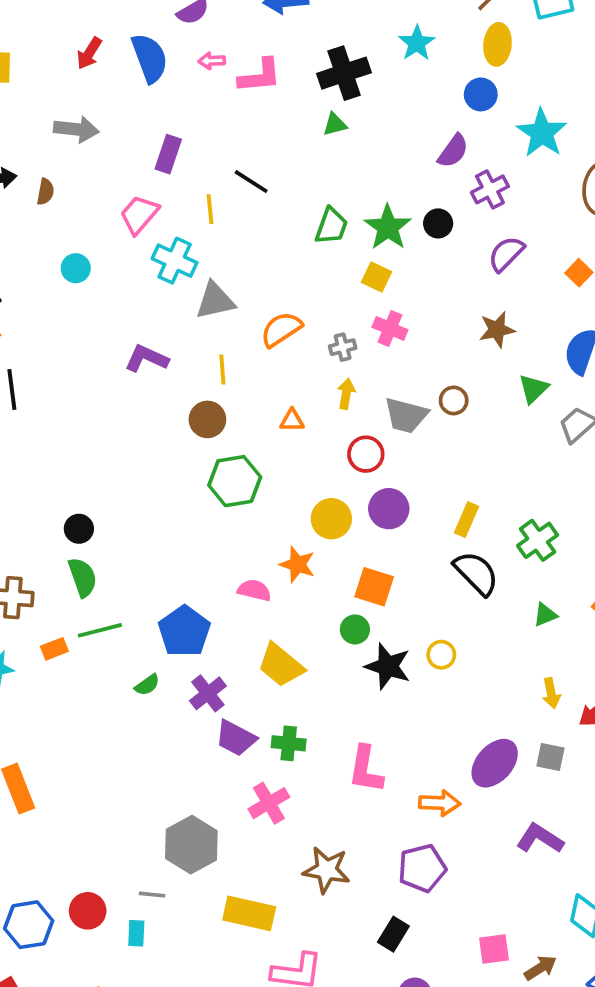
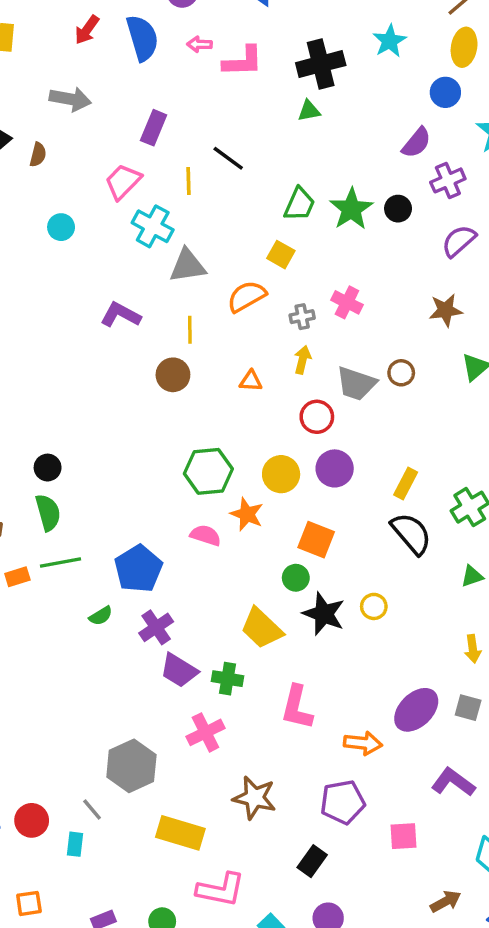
yellow square: (377, 277) -> (281, 255), moved
green hexagon: (235, 481) -> (208, 471), moved
yellow trapezoid: (281, 665) -> (262, 628), moved
gray line: (152, 895) -> (92, 809), turned 40
pink square: (494, 949) -> (403, 836), moved

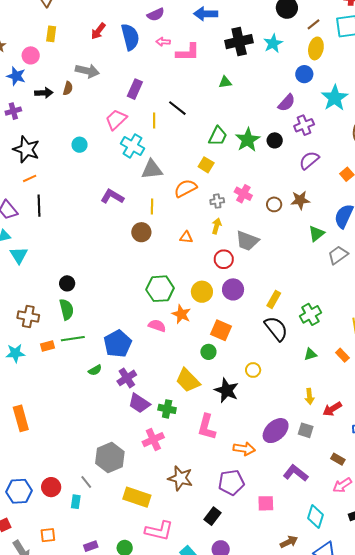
black cross: (321, 64) -> (239, 42), moved
brown semicircle: (38, 155) -> (68, 88), moved
brown circle: (401, 373) -> (274, 204), moved
black star: (324, 614) -> (227, 390), moved

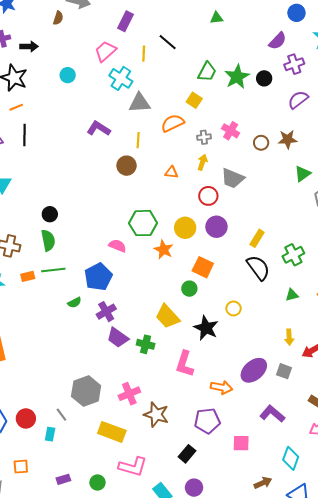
black arrow: (44, 93) -> (29, 46), moved
pink semicircle: (157, 326) -> (117, 246), moved
pink cross: (153, 440) -> (129, 394), moved

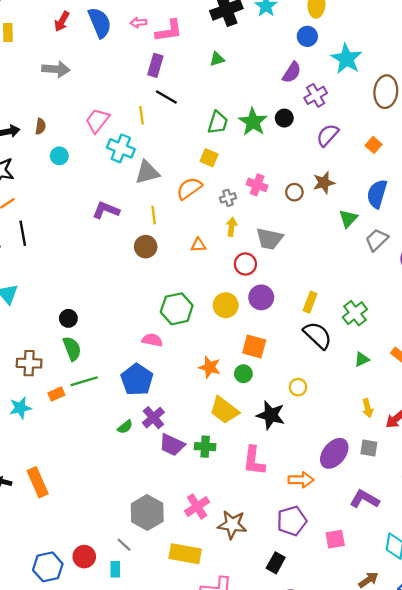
brown semicircle: (58, 18) -> (40, 126), moved
purple rectangle: (125, 21) -> (155, 65), moved
orange star: (164, 250) -> (210, 367), moved
green semicircle: (75, 303) -> (125, 427), moved

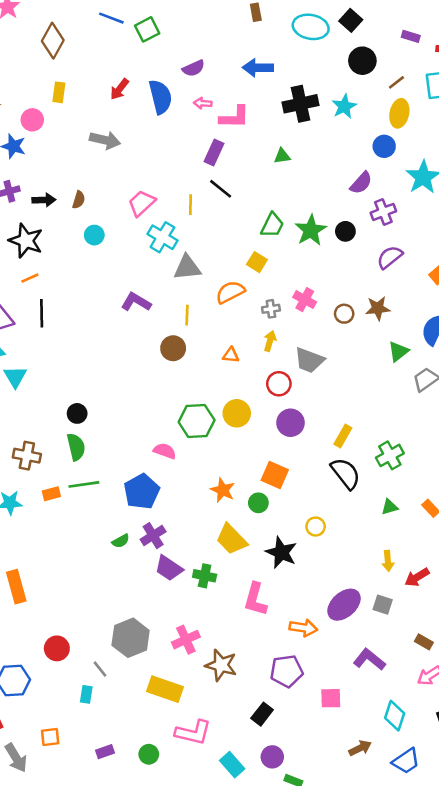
yellow circle: (226, 305) -> (237, 413), moved
red circle: (84, 557) -> (57, 648), moved

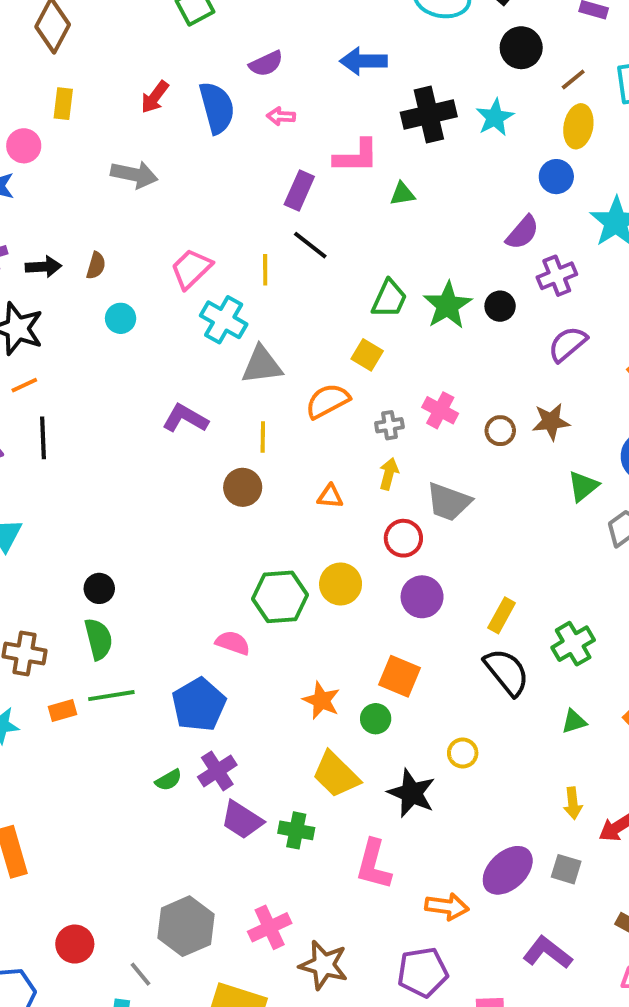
pink L-shape: (234, 117) -> (356, 156), moved

